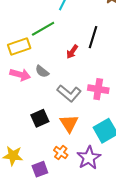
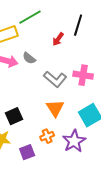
black square: (40, 118) -> (14, 116), moved
orange cross: (61, 153) -> (47, 136), turned 32

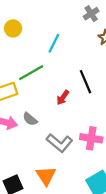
black line: (78, 25) -> (86, 82), turned -40
orange triangle: (55, 108) -> (46, 176), moved

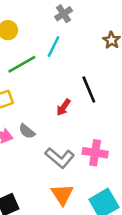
gray cross: (91, 14) -> (64, 14), moved
green line: (31, 73) -> (22, 64), moved
orange triangle: (46, 176) -> (62, 194), moved

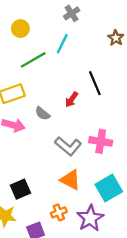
gray semicircle: (27, 131) -> (42, 113), moved
orange triangle: (62, 194) -> (70, 180), turned -30

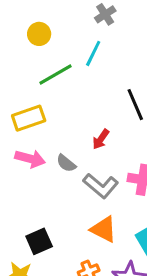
red arrow: (72, 100) -> (101, 139), moved
gray semicircle: (42, 113) -> (66, 163), moved

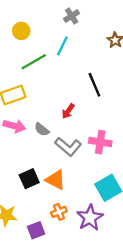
orange triangle: (104, 229) -> (56, 180), moved
black square: (39, 241) -> (29, 179), moved

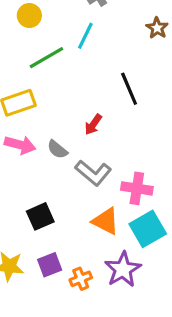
pink cross: (100, 142) -> (137, 188), moved
orange triangle: (56, 180) -> (106, 221), moved
orange cross: (59, 212) -> (81, 279), moved
purple square: (36, 230) -> (50, 265), moved

